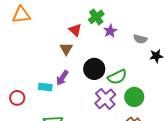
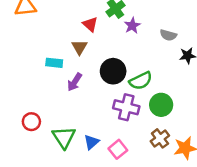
cyan rectangle: (45, 87) -> (54, 63), moved
red circle: (17, 98) -> (31, 122), moved
purple cross: (105, 99) -> (126, 107), turned -35

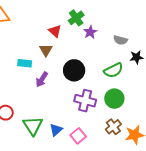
green semicircle: (141, 81) -> (113, 70), moved

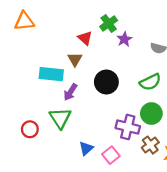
cyan rectangle: (25, 63) -> (51, 74), size x1.5
purple cross: (85, 101) -> (128, 127), moved
green triangle: (33, 126) -> (60, 118), moved

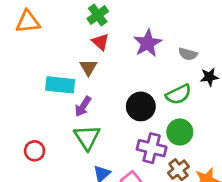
green cross: (109, 23) -> (98, 15), moved
purple star: (124, 39) -> (148, 43), size x1.5
black circle: (106, 82) -> (141, 106), moved
green triangle: (60, 118) -> (87, 137), moved

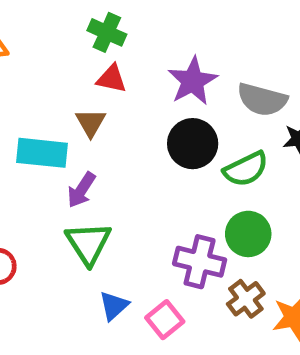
green cross: (98, 15) -> (107, 32), turned -30
red triangle: (100, 42) -> (112, 79), turned -30
gray semicircle: (188, 54) -> (262, 100), size x1.5
black circle: (141, 106) -> (193, 144), moved

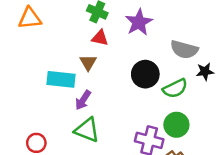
purple star: (193, 81) -> (139, 22), moved
green triangle: (88, 243) -> (87, 130), turned -36

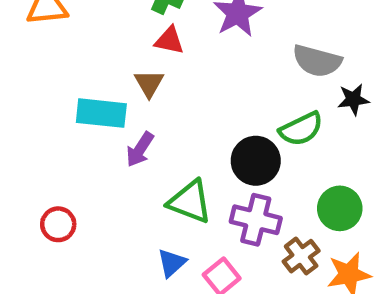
black circle: (145, 74) -> (256, 161), moved
green circle: (176, 125) -> (340, 208), moved
green triangle: (87, 130) -> (190, 202), moved

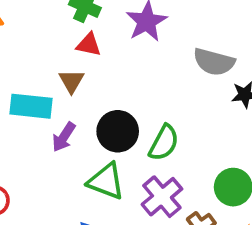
green semicircle: (301, 129) -> (164, 143), moved, turned -36
black circle: (256, 161) -> (118, 131), moved
purple cross: (256, 220) -> (162, 197), turned 36

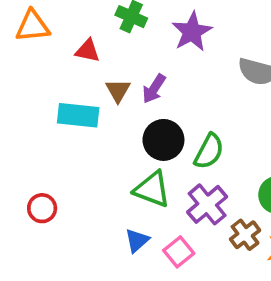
red triangle: (89, 45) -> (88, 51), moved
purple arrow: (64, 137) -> (154, 89), moved

